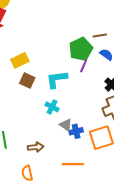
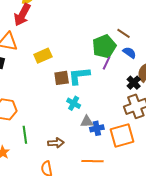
brown line: (100, 36) -> (124, 33), turned 40
brown square: (27, 80) -> (62, 78), moved, turned -35
gray triangle: (66, 125) -> (87, 122), turned -40

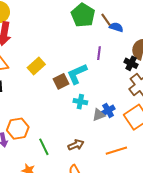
brown line: (124, 33) -> (106, 20), turned 40
green pentagon: (104, 46) -> (83, 15), moved
blue semicircle: (130, 53) -> (116, 27), moved
blue cross: (97, 128) -> (108, 110), moved

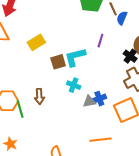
blue semicircle: (116, 27) -> (122, 18), turned -96
brown arrow: (76, 145) -> (39, 96), moved, turned 98
green line: (44, 147) -> (20, 109), moved

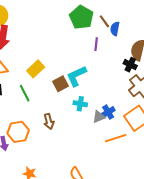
purple line: (100, 41) -> (96, 44), moved
green line: (20, 109) -> (25, 93), moved
orange line: (101, 140) -> (116, 138), moved

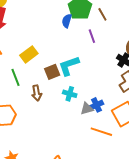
blue semicircle: (115, 29) -> (67, 21), moved
purple line: (96, 44) -> (92, 36), turned -32
brown arrow: (49, 121) -> (37, 93), moved
orange line: (116, 138) -> (101, 132), turned 30

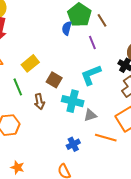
cyan L-shape: (69, 66) -> (91, 75), moved
brown square: (52, 72) -> (54, 80), turned -35
cyan cross: (70, 94) -> (73, 101), size x1.5
blue cross: (97, 105) -> (73, 144), moved

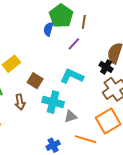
brown line: (102, 20) -> (84, 22), turned 40
purple line: (92, 43) -> (74, 44), turned 64
cyan L-shape: (91, 75) -> (72, 76), turned 45

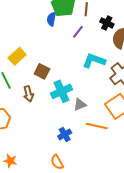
black cross: (106, 67) -> (107, 23), moved
cyan L-shape: (72, 76) -> (94, 61), moved
cyan cross: (53, 102) -> (62, 91), turned -35

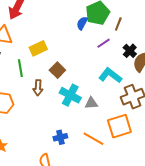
black cross: (107, 23) -> (130, 51), moved
cyan cross: (62, 91) -> (70, 95), turned 35
gray triangle: (80, 105) -> (91, 103), moved

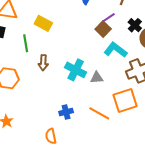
yellow rectangle: (38, 48) -> (43, 23), turned 54
brown square: (57, 70) -> (103, 29), moved

